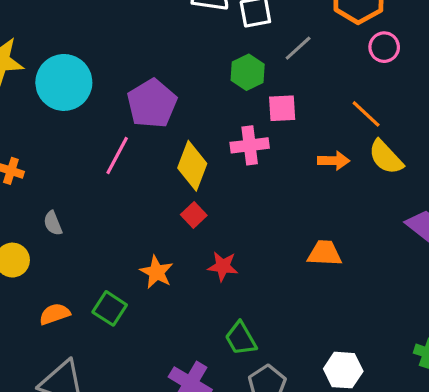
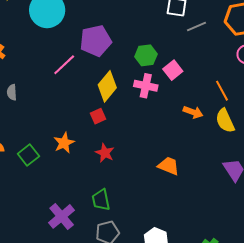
gray line: (298, 48) -> (196, 26), moved
green hexagon: (248, 72) -> (146, 55), moved
pink square: (282, 108) -> (173, 70), turned 36

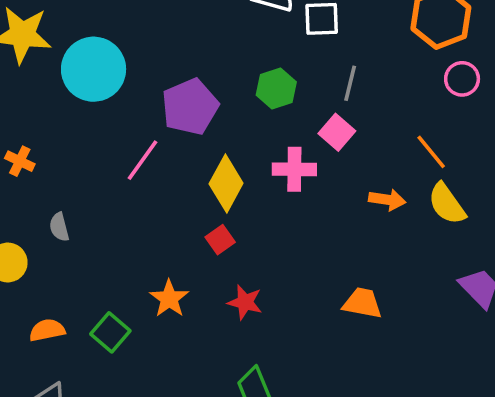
gray line: (196, 26) -> (350, 83), moved, turned -42
green hexagon: (146, 55) -> (276, 89), moved

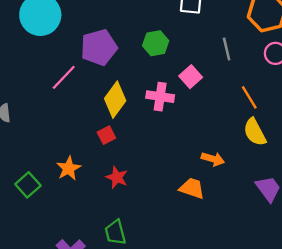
gray line: (350, 83) -> (227, 49), moved, turned -35
orange arrow: (387, 200) -> (213, 159), moved

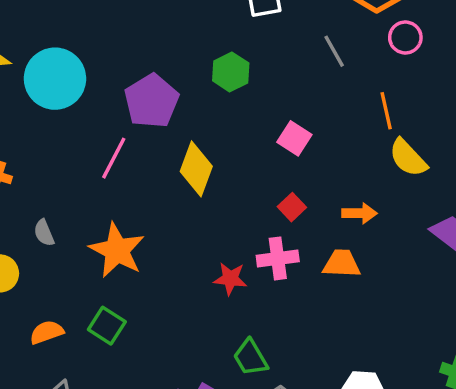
pink square: (191, 77) -> (294, 138), moved
pink cross: (160, 97) -> (278, 258), moved
orange line: (249, 97) -> (386, 111), turned 35
red square: (106, 135) -> (292, 207), moved
orange star: (69, 168) -> (117, 250), moved, size x1.5

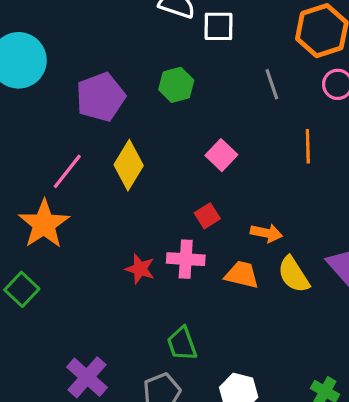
pink line: (114, 158) -> (67, 171), moved
yellow semicircle: (408, 158) -> (294, 275), moved
green trapezoid: (251, 358) -> (182, 344), moved

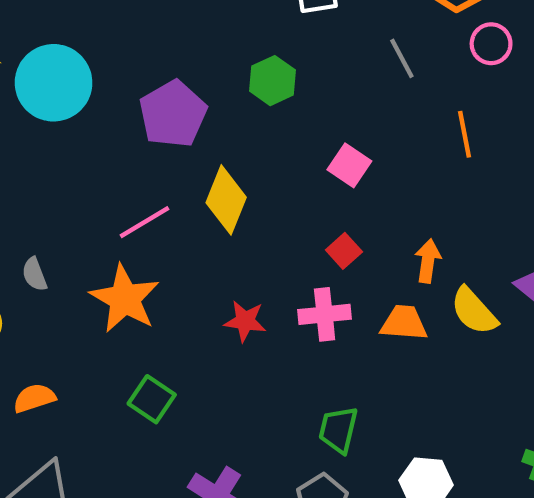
pink line: (67, 171) -> (145, 222), turned 30
orange arrow: (266, 233) -> (428, 261), turned -84
red star: (140, 269) -> (245, 321), moved
green square: (22, 289) -> (152, 399), moved
green trapezoid: (182, 344) -> (338, 430), turned 42

